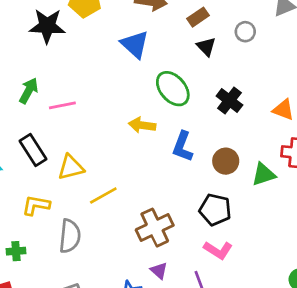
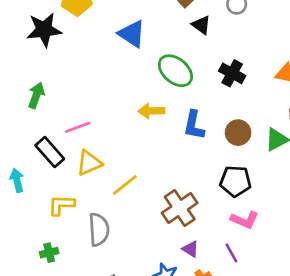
pink line: (62, 105) -> (78, 127), moved

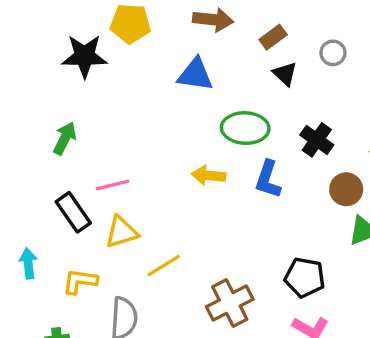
blue triangle: (132, 34) -> (195, 75), turned -32
green ellipse: (175, 71) -> (245, 128), turned -44
blue L-shape: (194, 125) -> (268, 179), moved
brown circle: (238, 133) -> (346, 189), moved
cyan arrow: (17, 180) -> (28, 263), moved

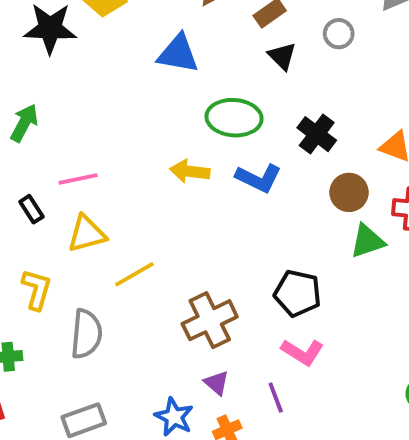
blue L-shape: (268, 179) -> (259, 178), turned -84
black rectangle: (73, 212) -> (31, 209), size x0.6
yellow L-shape: (80, 281) -> (37, 290), turned 96

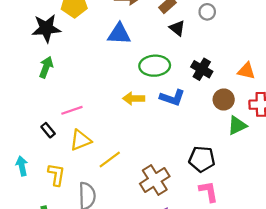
green arrow: (24, 123) -> (46, 67), moved
pink L-shape: (302, 352) -> (208, 191), turned -125

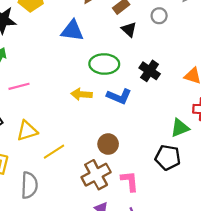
brown circle: (224, 99) -> (108, 144), moved
pink line: (72, 110) -> (19, 86), moved
black pentagon: (202, 159) -> (168, 157), moved
pink L-shape: (208, 191) -> (130, 181), moved

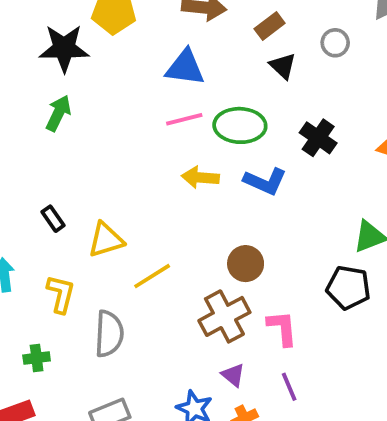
pink line: (19, 86) -> (184, 119), moved

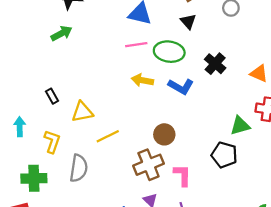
black triangle: (283, 66) -> (188, 21), moved
green arrow: (58, 113) -> (61, 33), turned 30
green cross: (37, 358) -> (34, 178), size x1.6

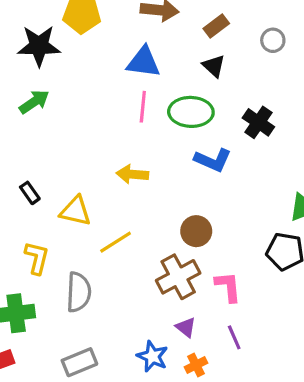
pink line: (136, 45) -> (143, 107), turned -70
yellow arrow: (142, 80) -> (132, 174), moved
yellow triangle: (82, 112) -> (76, 211), turned 30

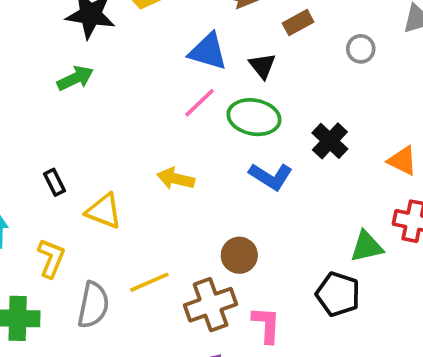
black triangle: (214, 66) -> (262, 66), moved
pink line: (143, 107) -> (199, 103), turned 32
yellow line: (116, 242) -> (149, 282), moved

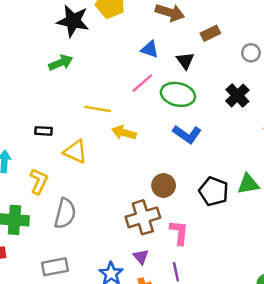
blue triangle: (208, 51) -> (150, 49), size x0.7
black cross: (330, 141) -> (237, 96), moved
black rectangle: (54, 182) -> (43, 131), turned -63
yellow line: (149, 282) -> (98, 109), moved, turned 30
black pentagon: (338, 294) -> (214, 191), moved

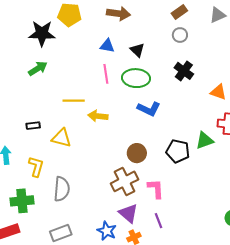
brown rectangle: (210, 33) -> (179, 12), moved
gray circle: (251, 53) -> (180, 35), moved
pink line: (142, 83) -> (106, 74), turned -48
purple triangle: (141, 257) -> (128, 213), size x1.5

